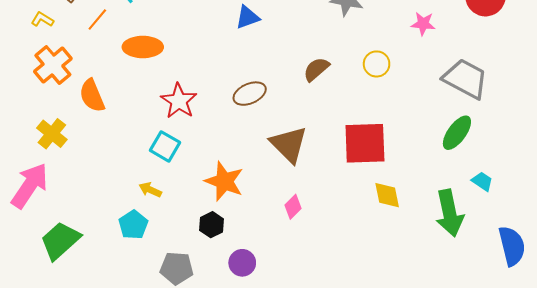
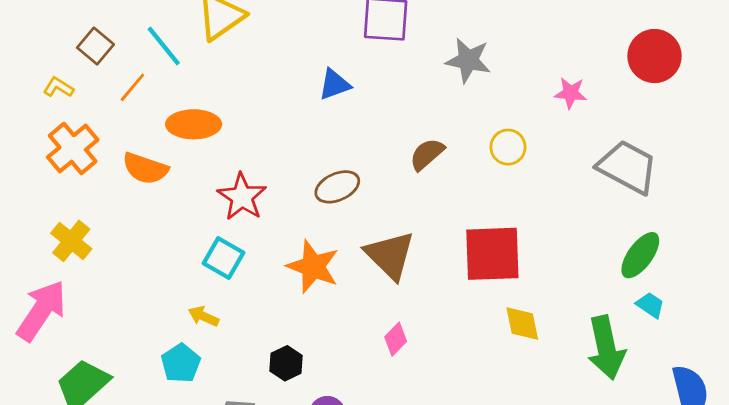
orange semicircle: (92, 96) -> (145, 168), moved, turned -48
green ellipse: (457, 133) -> (640, 255), moved
orange star: (224, 181) -> (313, 267), moved

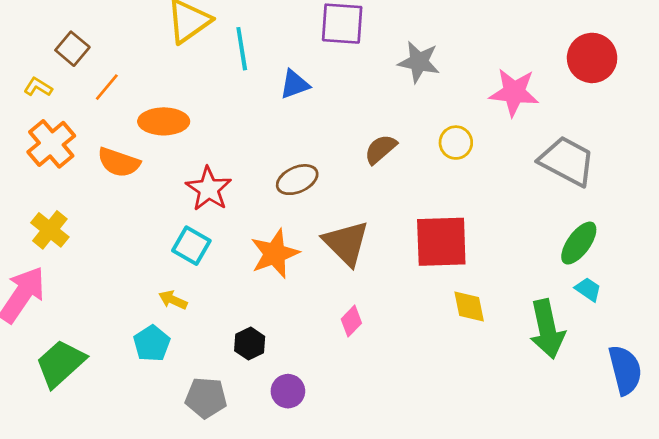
cyan line: (164, 46) -> (242, 49), moved, turned 30
pink star: (571, 93) -> (514, 92), size x1.6
orange star: (313, 267) -> (275, 254), turned 30

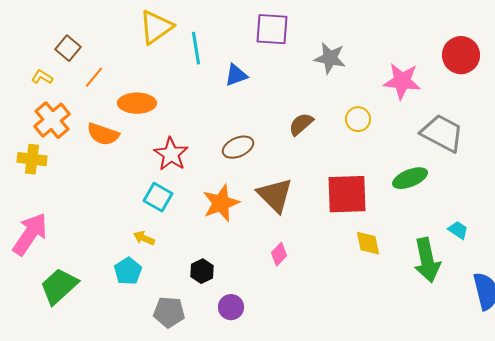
yellow cross: (50, 230) -> (32, 159), moved, turned -32
green ellipse: (579, 243) -> (410, 178), moved, turned 32

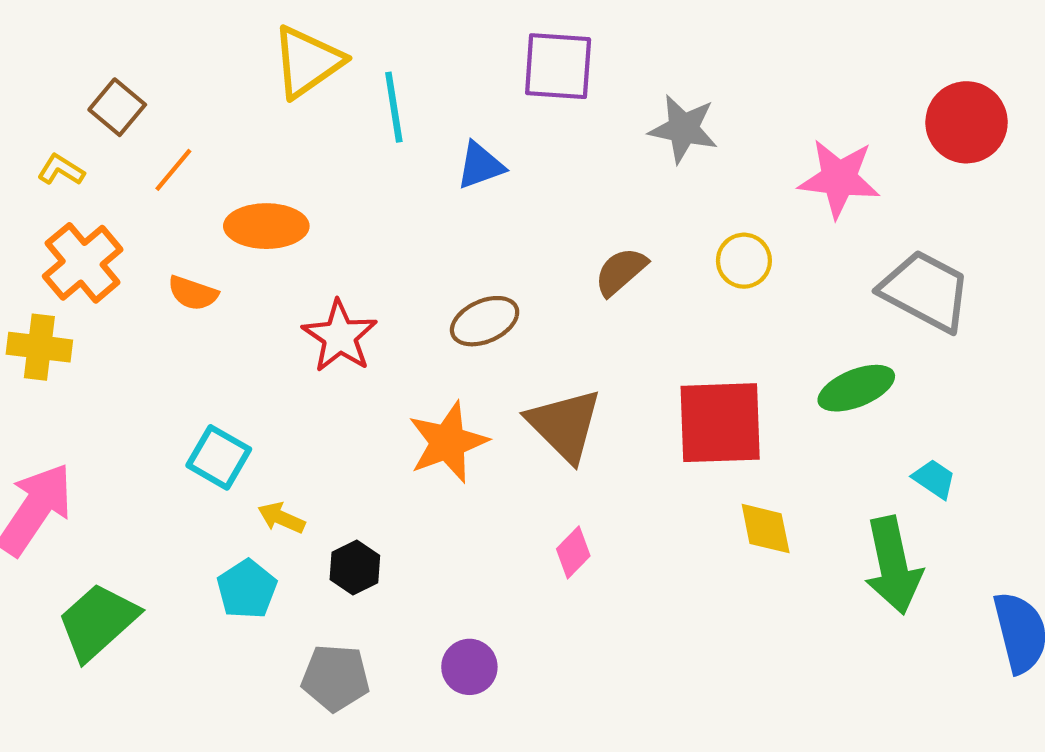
orange semicircle: (103, 134) -> (193, 293), size x0.7
cyan square: (158, 197) -> (219, 457), moved
cyan trapezoid: (458, 230) -> (934, 479), moved
black hexagon: (202, 271) -> (355, 568), moved

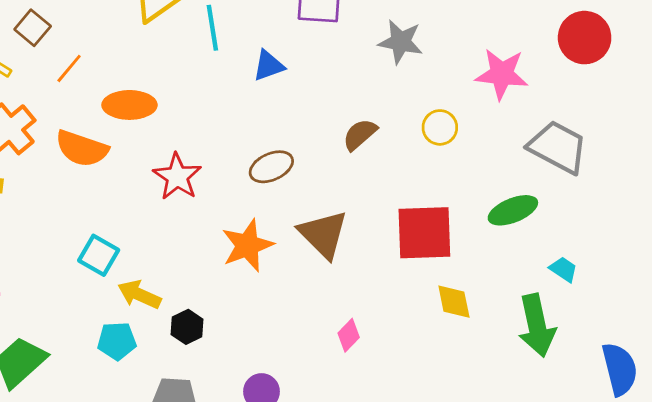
orange semicircle: (193, 293) -> (82, 149), size x1.6
yellow arrow: (281, 518) -> (139, 295), size x1.4
pink diamond: (573, 552) -> (349, 335), moved
cyan pentagon: (247, 589) -> (117, 341), turned 30

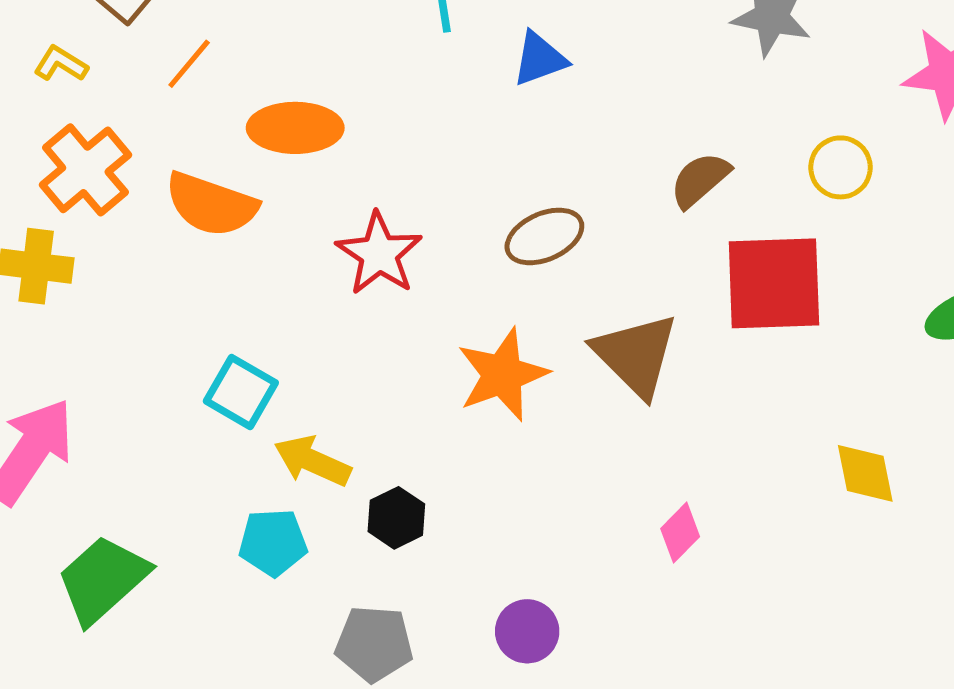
red square: (424, 233) -> (774, 283), moved

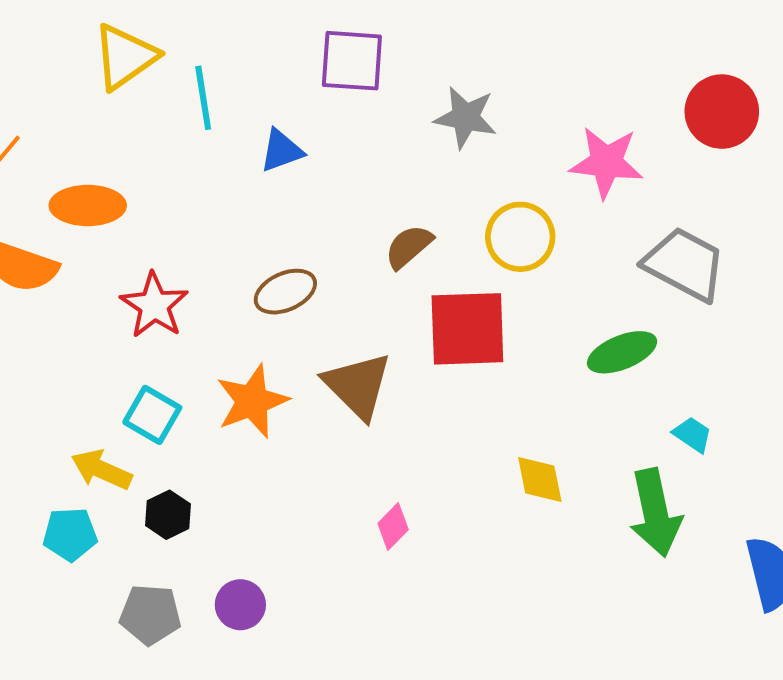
yellow circle: (841, 167) -> (520, 237), size x1.4
cyan square: (241, 392) -> (152, 415), moved
purple circle: (527, 631) -> (240, 605), moved

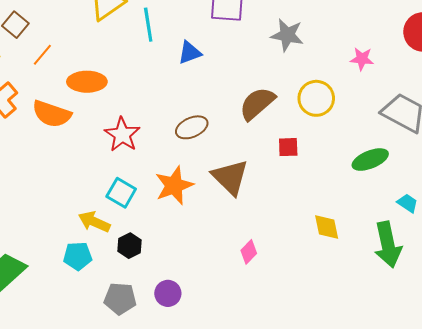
pink star: (606, 162) -> (362, 59), size x0.6
brown semicircle: (409, 247) -> (257, 103), size x1.4
red square: (467, 329) -> (288, 147), size x0.5

